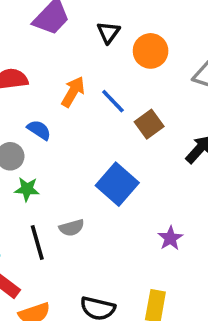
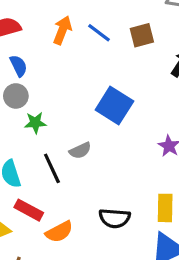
brown square: (149, 124) -> (142, 35), moved, turned 30
blue semicircle: (39, 130) -> (19, 66), moved, turned 40

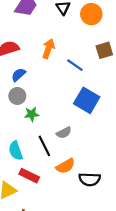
blue line: (99, 33) -> (75, 65), moved
blue semicircle: (19, 66) -> (18, 75), turned -104
orange semicircle: (59, 232) -> (66, 166), moved

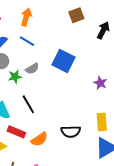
blue line: (75, 65) -> (27, 41), moved
gray semicircle: (64, 133) -> (32, 69), moved
orange semicircle: (66, 166) -> (39, 139), moved

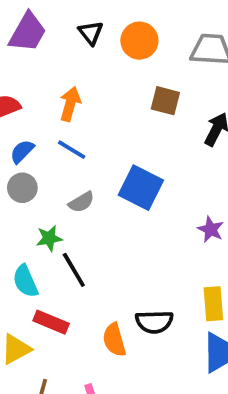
brown square: (76, 15) -> (165, 101), turned 35
green star: (15, 77) -> (49, 238), moved
orange semicircle: (39, 139) -> (114, 340), moved, turned 108

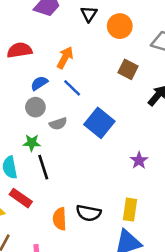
blue line: (72, 150) -> (72, 88), moved
blue semicircle: (22, 151) -> (39, 83), moved
gray circle: (22, 188) -> (35, 107), moved

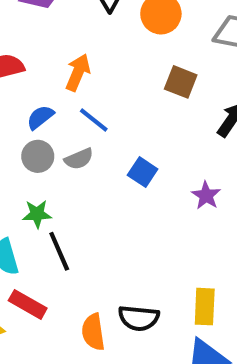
blue square: (99, 123) -> (143, 172), size x0.6
gray semicircle: (58, 124) -> (79, 159), moved
purple star: (139, 160) -> (206, 195), moved

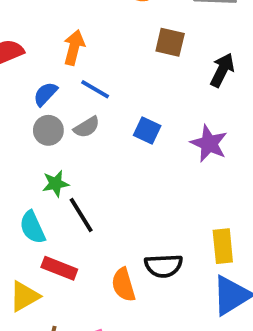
purple star: (206, 195) -> (209, 143), size x1.4

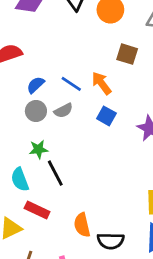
orange arrow: (74, 47) -> (102, 83), moved, turned -55
black semicircle: (164, 266) -> (111, 241), moved

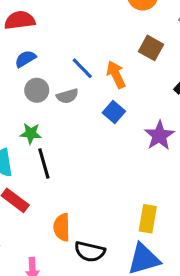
blue semicircle: (36, 85) -> (25, 59), moved

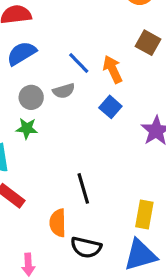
blue semicircle: (25, 59) -> (22, 53), size x1.4
gray circle: (37, 90) -> (31, 97), moved
black line: (44, 164) -> (83, 188), moved

